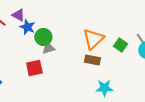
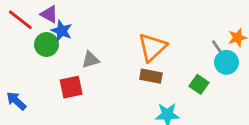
green circle: (43, 37) -> (46, 45), moved
green square: (120, 45) -> (199, 84), moved

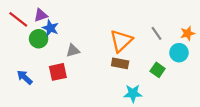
purple triangle: (49, 14) -> (41, 15), turned -48
gray line: (218, 49) -> (156, 33), moved
blue arrow: (16, 101) -> (25, 77), moved

